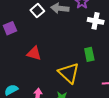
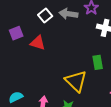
red triangle: (34, 53) -> (38, 43), moved

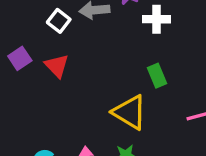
red triangle: (38, 43) -> (57, 66), turned 42

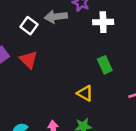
yellow triangle: (130, 112) -> (85, 93), size x0.6

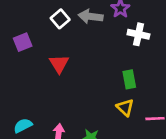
red triangle: (29, 60) -> (59, 64), moved
yellow triangle: (85, 93) -> (125, 107), moved

